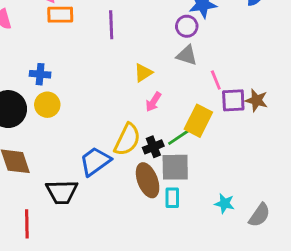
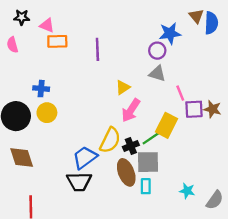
pink arrow: (153, 102) -> (131, 110), size x1.5
black trapezoid: (62, 192) -> (79, 182), moved

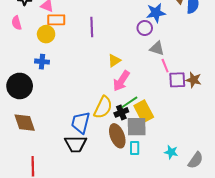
gray triangle: (157, 74) -> (157, 48), moved
yellow circle: (47, 113) -> (46, 34), moved
yellow rectangle: (166, 125) -> (144, 111), moved, turned -55
green line: (152, 138) -> (129, 102), moved
blue trapezoid: (85, 157) -> (81, 123), turned -40

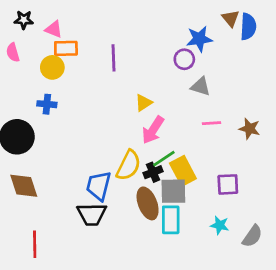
pink line: (165, 66) -> (211, 123), moved, turned -72
purple square: (177, 80) -> (228, 184), moved
cyan rectangle: (135, 148) -> (171, 220), size x1.5

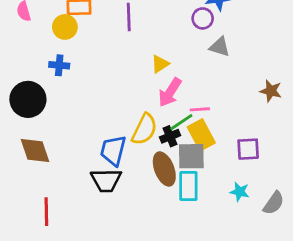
pink line: (211, 123) -> (200, 109), moved

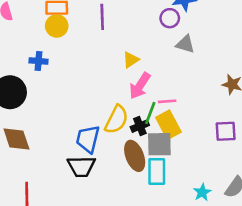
yellow circle: (65, 27) -> (57, 26), moved
green line: (181, 122) -> (150, 113), turned -35
purple square: (248, 149) -> (226, 131), moved
cyan star: (240, 192) -> (202, 192), moved, turned 30

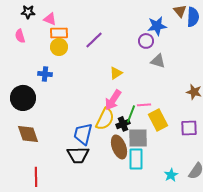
purple line: (102, 17) -> (94, 40), turned 48
pink arrow: (140, 86) -> (113, 100), moved
yellow rectangle: (168, 125) -> (158, 120), moved

